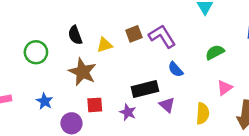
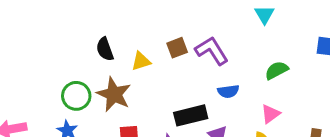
green circle: (36, 52) -> (76, 96), moved
blue semicircle: (176, 69) -> (228, 91), turned -56
pink triangle: (225, 88) -> (271, 114), moved

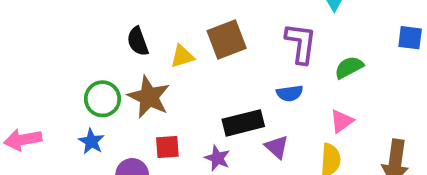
brown square: (177, 48) -> (227, 40), size x1.5
purple L-shape: (212, 51) -> (301, 43), moved, turned 40

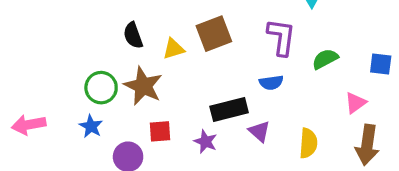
blue square: (410, 38) -> (381, 64), moved
pink triangle: (342, 121) -> (355, 103), moved

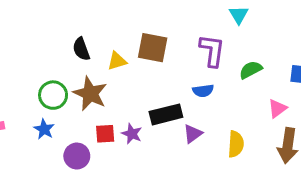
brown square: (214, 34) -> (153, 48), turned 32
purple triangle: (259, 131) -> (193, 134), turned 42
purple star: (206, 142) -> (132, 134), moved

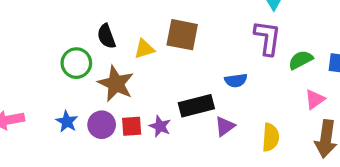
purple L-shape: (212, 51) -> (267, 38), moved
green semicircle: (251, 70) -> (301, 60), moved
green circle: (53, 95) -> (76, 63), moved
purple circle: (77, 156) -> (102, 125), moved

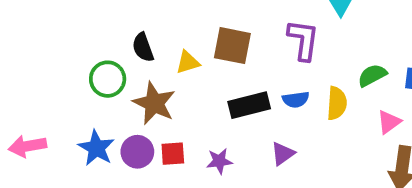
purple L-shape: (267, 38) -> (303, 40), moved
black rectangle: (196, 106) -> (249, 105), moved
blue star: (67, 122) -> (96, 148), size x1.4
purple star: (160, 126) -> (219, 161), moved, turned -30
yellow semicircle: (271, 137) -> (337, 103), moved

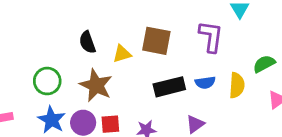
green circle: (108, 79) -> (47, 81), moved

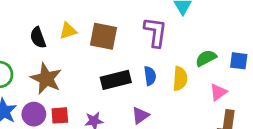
yellow triangle: (122, 54) -> (68, 31), moved
blue semicircle: (205, 82) -> (150, 76), turned -90

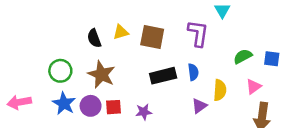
yellow semicircle: (180, 79) -> (220, 90), moved
purple triangle: (140, 115) -> (199, 106), moved

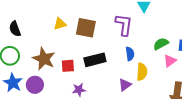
black semicircle: (94, 38) -> (15, 29), moved
blue semicircle: (193, 72) -> (130, 54), moved
pink triangle: (254, 87) -> (170, 61), moved
red square: (113, 107) -> (68, 66), moved

